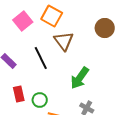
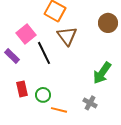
pink square: (23, 21) -> (26, 34), moved
green arrow: (80, 78) -> (102, 73), moved

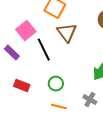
red rectangle: (22, 89) -> (22, 86), turned -56
green circle: (43, 95) -> (56, 84), moved

